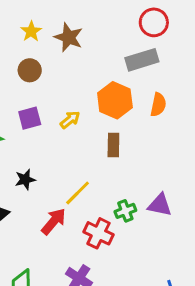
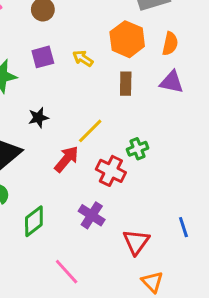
yellow arrow: (70, 120) -> (83, 58), turned -108
purple triangle: (160, 205) -> (172, 82), moved

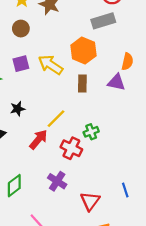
orange semicircle: (170, 44) -> (127, 61), moved
yellow arrow: (83, 58) -> (51, 65), size x1.6

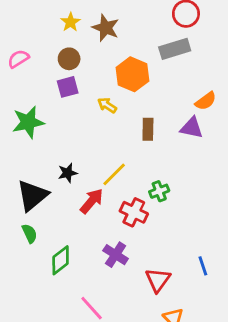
orange hexagon: (83, 50) -> (132, 74), moved
orange semicircle: (127, 61) -> (206, 101), turned 42
purple square: (21, 64) -> (68, 87), moved
yellow arrow: (51, 65) -> (107, 105), size x0.6
black star: (18, 109) -> (68, 173), moved

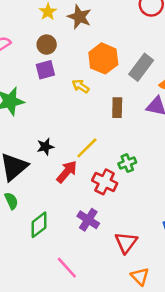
gray rectangle: (175, 49) -> (141, 67), moved, turned -36

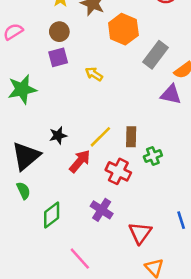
orange hexagon: (103, 58) -> (123, 29), moved
brown rectangle: (117, 108) -> (131, 137), moved
green cross: (127, 163) -> (153, 156), moved

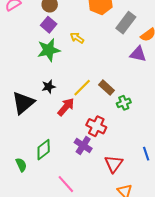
purple square: (58, 57) -> (49, 25), turned -35
green star: (22, 89) -> (49, 50), moved
brown rectangle: (131, 137) -> (106, 88), turned -49
red cross: (118, 171) -> (96, 126), moved
green semicircle: (23, 191) -> (21, 165), moved

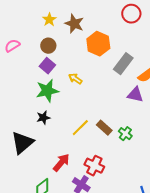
black star: (49, 87) -> (43, 118), moved
green cross: (124, 103) -> (125, 134), moved, turned -32
red arrow: (66, 107) -> (61, 163), moved

